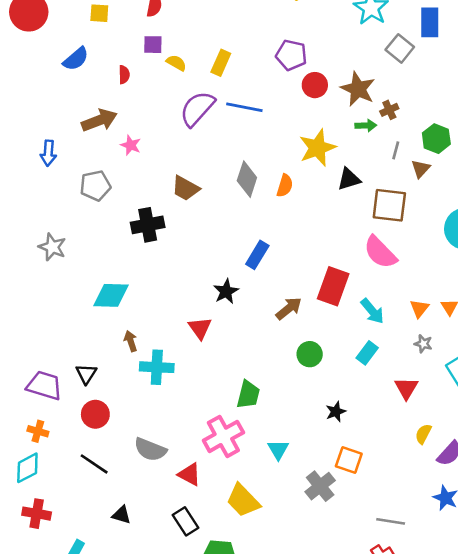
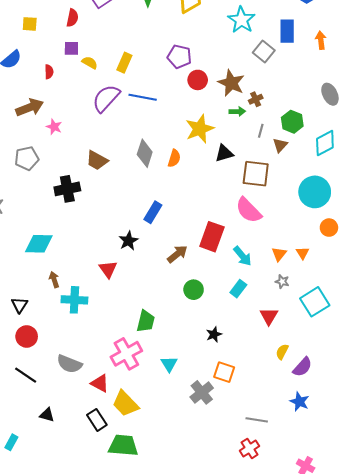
yellow trapezoid: (243, 500) -> (125, 404), moved

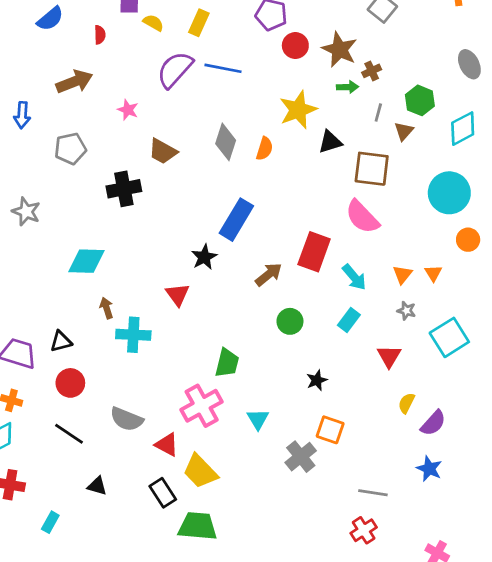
pink star: (54, 127) -> (128, 110), moved
blue rectangle: (153, 212) -> (236, 220), size x1.4
black triangle: (19, 305) -> (61, 341), turned 42

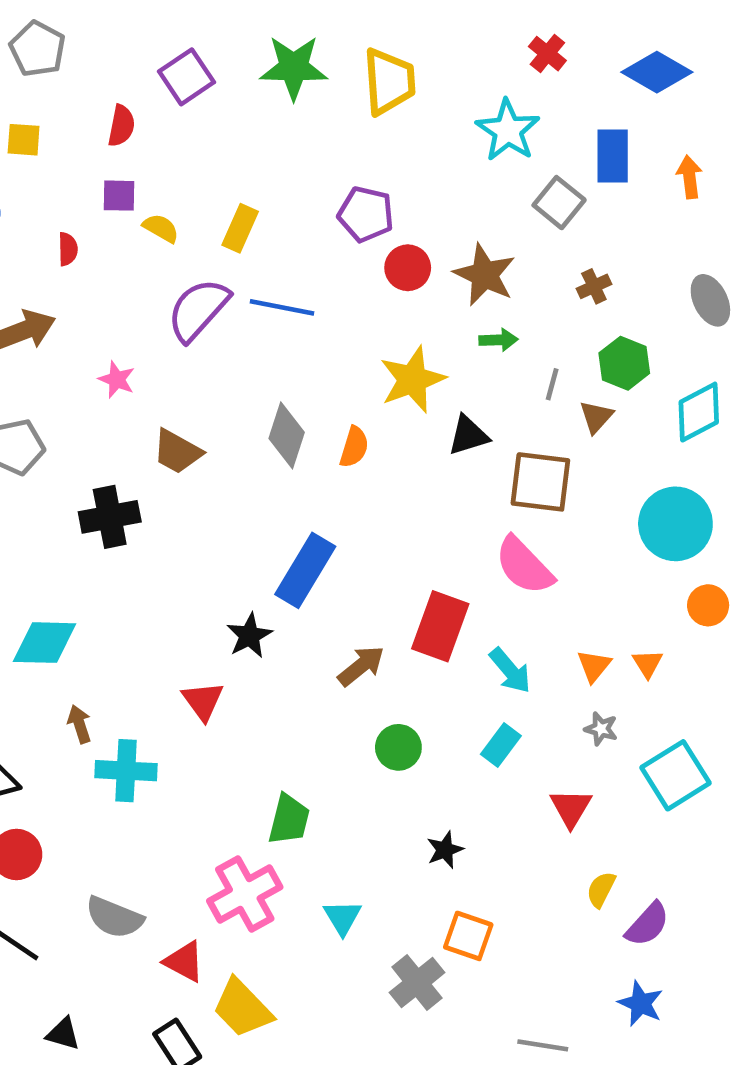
brown cross: (372, 71) -> (594, 286), moved

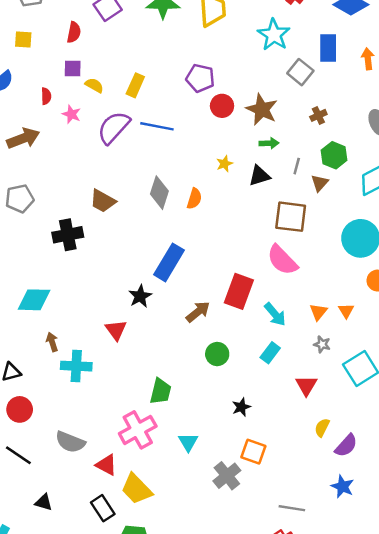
pink star: (117, 380) -> (71, 114), moved
yellow star: (412, 380) -> (224, 164), size x0.5
black triangle: (468, 435) -> (259, 176), moved

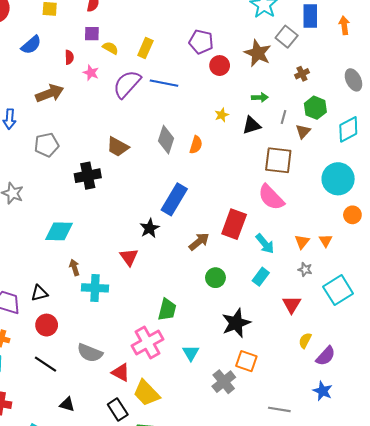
brown star: (262, 109) -> (258, 53), moved
black star: (241, 407) -> (236, 323), size x1.8

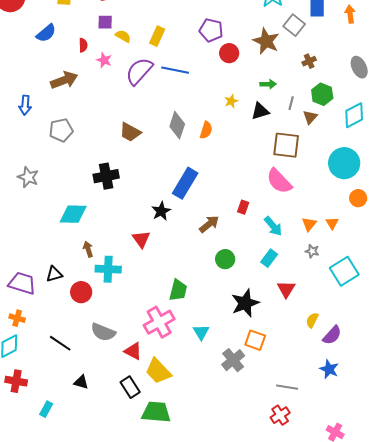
black cross: (88, 176) -> (106, 176), moved
red rectangle: (234, 224) -> (243, 207), size x0.5
red triangle: (292, 304) -> (286, 289), moved
red circle: (47, 325) -> (81, 292), moved

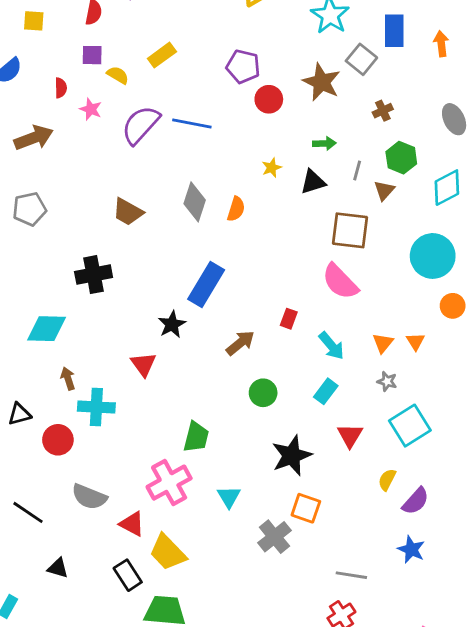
yellow rectangle: (157, 36) -> (162, 55), moved, turned 30
cyan square: (344, 271) -> (410, 426), moved

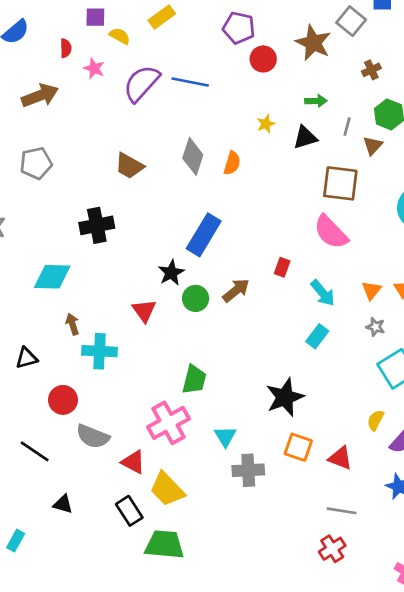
green circle: (263, 393) -> (196, 298), moved
red triangle: (350, 436) -> (340, 458), moved, turned -40
red circle: (58, 440) -> (63, 400), moved
gray cross: (274, 537) -> (248, 470), moved, turned 36

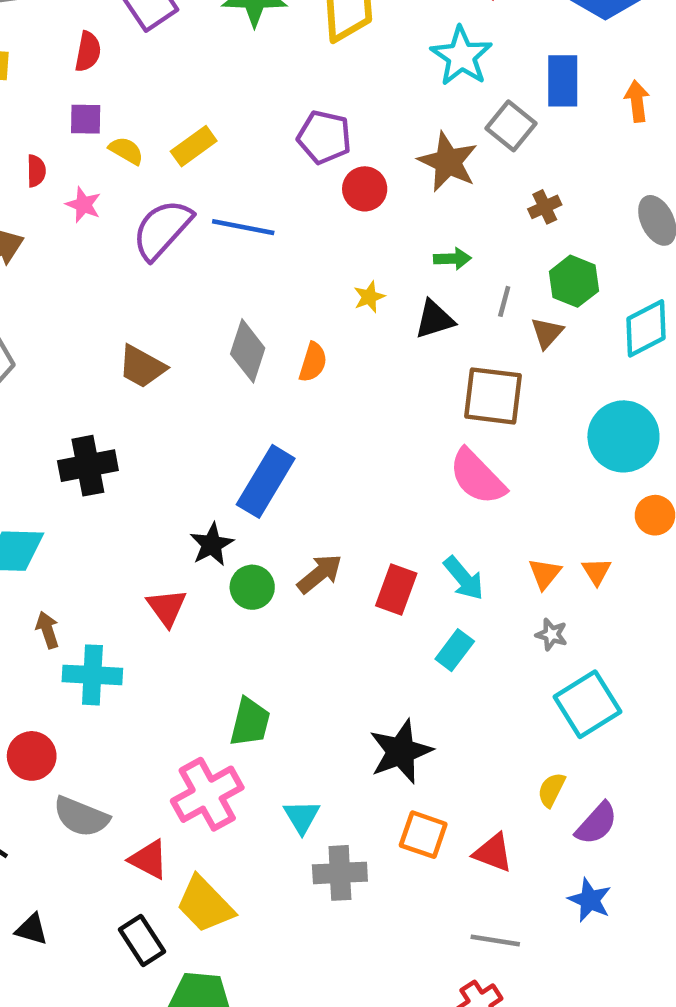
yellow rectangle: (162, 17) -> (194, 146), moved
red rectangle: (282, 267) -> (396, 589), moved, size x1.5

